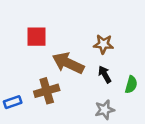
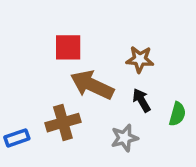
red square: (37, 37) -> (68, 47), moved
gray star: (105, 110) -> (124, 138), moved

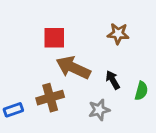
brown star: (140, 59) -> (118, 34), moved

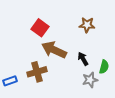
red square: (54, 38) -> (40, 28), turned 36
gray star: (99, 110) -> (90, 80), moved

